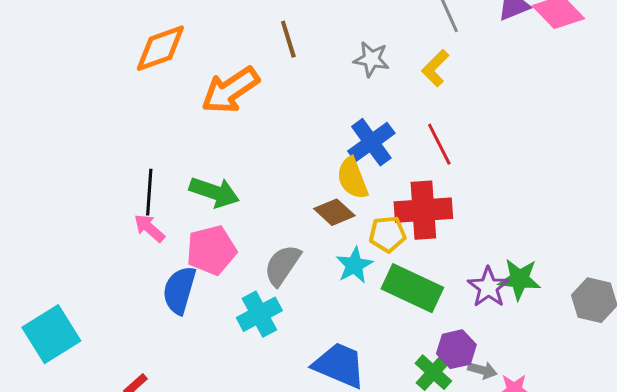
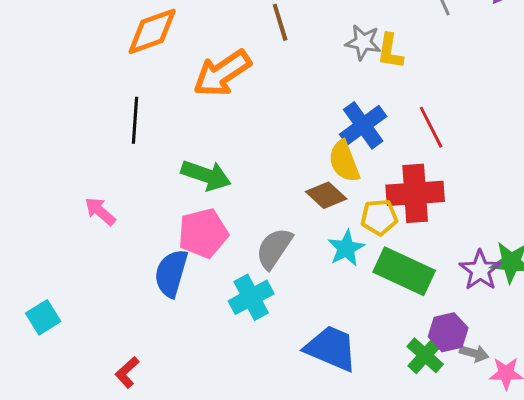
yellow L-shape: (435, 68) -> (390, 51), moved, turned -36
black line: (149, 192) -> (135, 120), moved
pink arrow: (149, 228) -> (100, 211), moved
cyan square: (51, 334) -> (43, 317), size x0.6

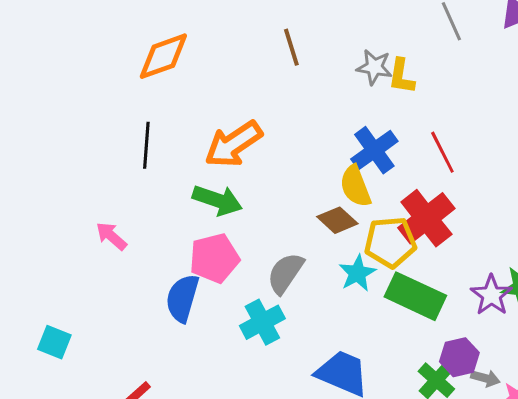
orange arrow: (222, 73) -> (233, 144), moved
red cross: (415, 193) -> (426, 218), turned -34
yellow pentagon: (379, 217) -> (390, 242), size x1.4
cyan square: (43, 317) -> (54, 342), turned -36

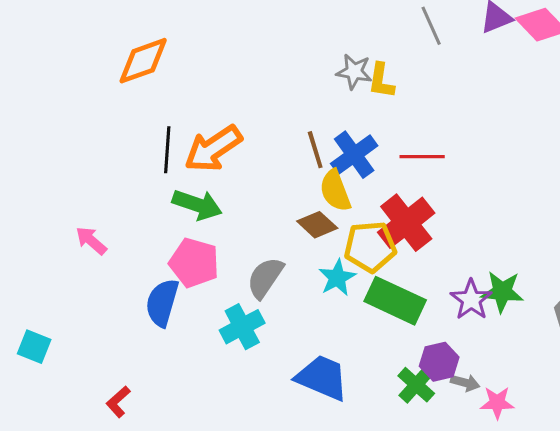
brown line: (291, 47) -> (315, 150), moved
black line: (146, 145) -> (167, 150), moved
red line: (442, 152) -> (422, 157), turned -63
pink pentagon: (214, 258) -> (194, 263), turned 30

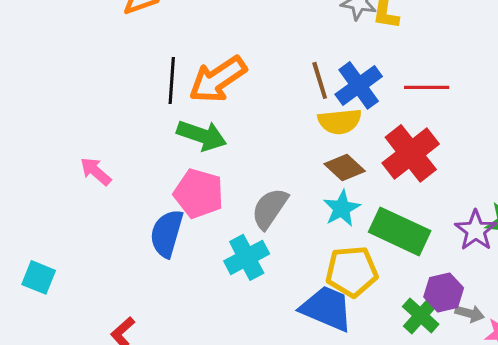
yellow semicircle: (335, 191) -> (340, 121), turned -75
brown diamond: (317, 225) -> (345, 167), moved
yellow pentagon: (370, 247) -> (352, 271), moved

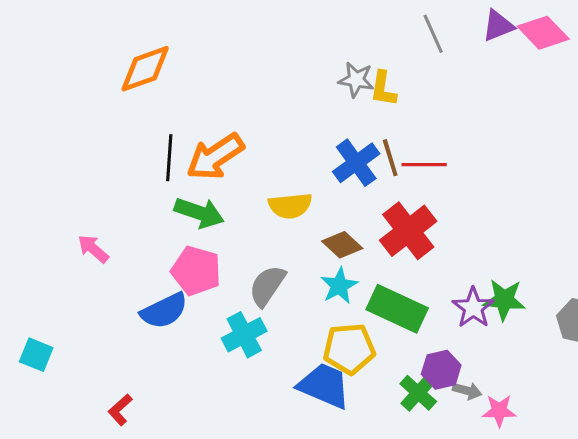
brown line: (320, 80) -> (390, 158), moved
yellow semicircle: (340, 121) -> (290, 206), moved
blue semicircle: (167, 233) -> (164, 311), turned -132

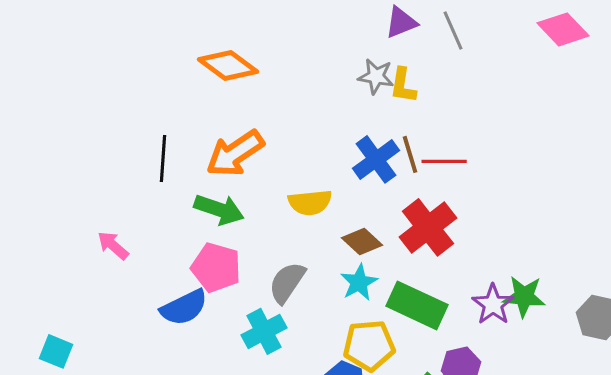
purple triangle: (498, 26) -> (401, 22), moved
orange diamond: (145, 69) -> (228, 65), moved, turned 56
black line: (169, 158) -> (163, 158), moved

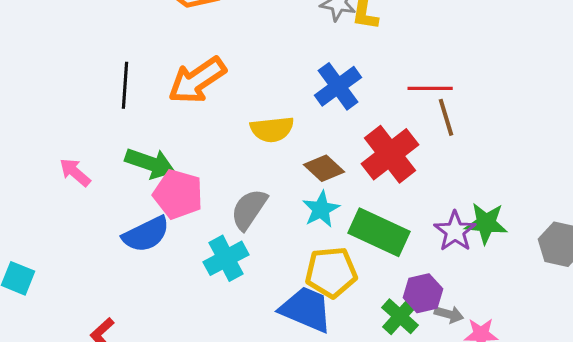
brown line: (410, 154) -> (446, 117), moved
red line: (444, 161) -> (430, 88), moved
green arrow: (219, 209) -> (150, 163), moved

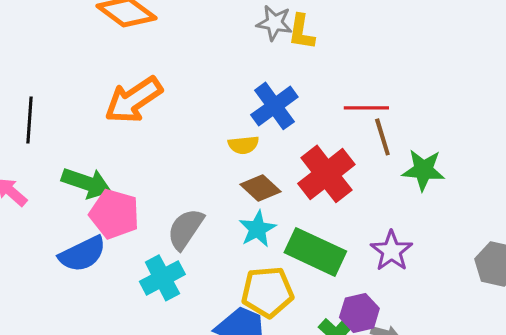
black line: (125, 85) -> (29, 120), moved
yellow semicircle: (272, 129) -> (243, 145), moved, size x0.7
green star: (486, 223) -> (423, 170), moved

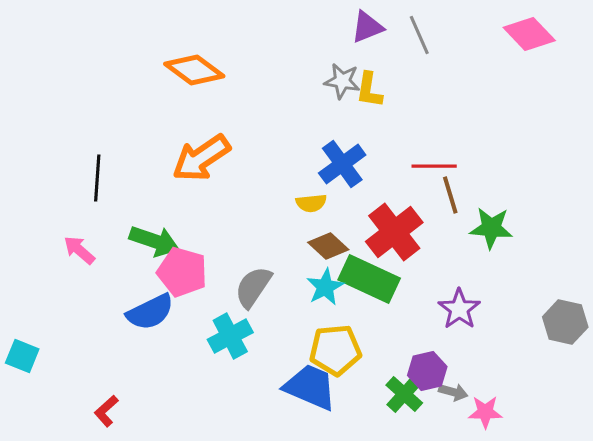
green rectangle: (315, 252) -> (369, 279), moved

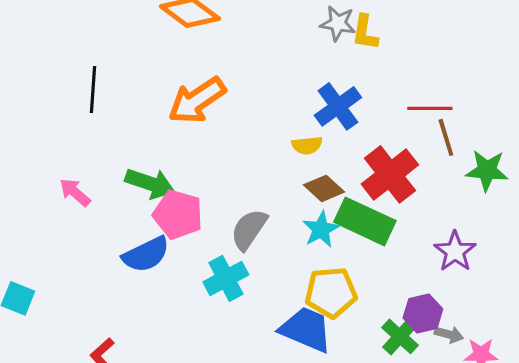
black line: (97, 178) -> (93, 89), moved

